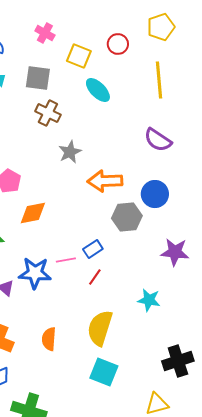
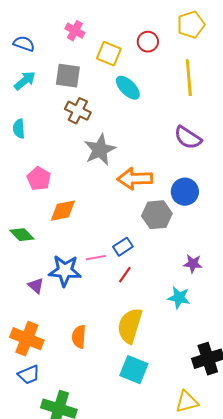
gray star: (70, 152) -> (100, 150), size x1.4
purple star: (175, 252) -> (193, 264), moved, size x0.7

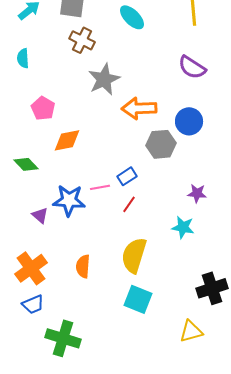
orange cross: (27, 339) -> (31, 268), turned 32

